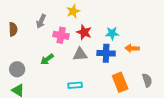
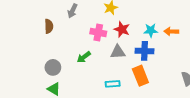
gray arrow: (41, 21) -> (72, 11), moved
orange arrow: (132, 48) -> (171, 31), moved
orange rectangle: (120, 82) -> (140, 76), moved

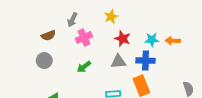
brown semicircle: (49, 26) -> (48, 35), turned 72
pink cross: (98, 32) -> (84, 38), moved, turned -35
gray circle: (53, 67) -> (44, 61), moved

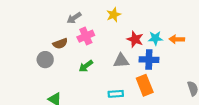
gray arrow: (72, 20) -> (74, 18), turned 32
brown semicircle: (48, 35) -> (60, 44), moved
red star: (123, 39) -> (135, 39), moved

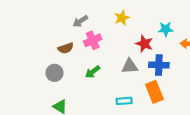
cyan star: (155, 38) -> (166, 29), moved
gray circle: (45, 60) -> (54, 73), moved

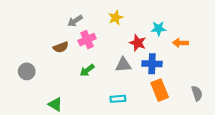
gray circle: (54, 73) -> (27, 71), moved
orange rectangle: (154, 92) -> (160, 90), moved

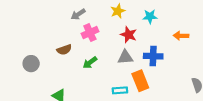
cyan star: (159, 29) -> (150, 16), moved
red star: (138, 43) -> (129, 35), moved
brown semicircle: (61, 47) -> (64, 50), moved
orange rectangle: (160, 90) -> (140, 81), moved

